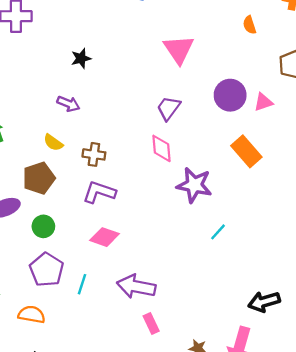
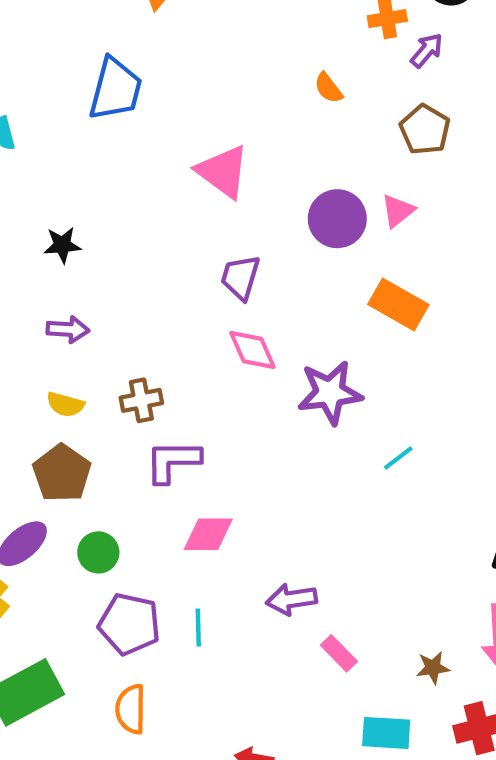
black star: (81, 58) -> (62, 245), turned 30
cyan line: (218, 232) -> (398, 458), turned 30
purple arrow: (136, 286) -> (292, 599), size x0.7
orange semicircle: (32, 315) -> (131, 709), turned -80

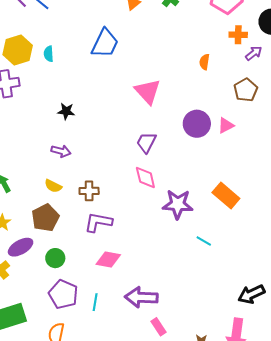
orange semicircle: (328, 88) -> (204, 62), turned 35
orange rectangle: (398, 305) -> (226, 196), moved
cyan line: (398, 458) -> (204, 241), turned 56
purple arrow: (292, 599) -> (141, 297), size x1.4

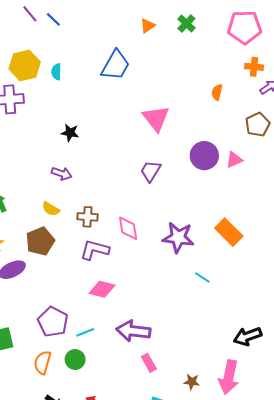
pink diamond: (145, 177) -> (128, 228), moved
green circle: (55, 258) -> (75, 359), moved
cyan line: (95, 302) -> (85, 332), turned 54

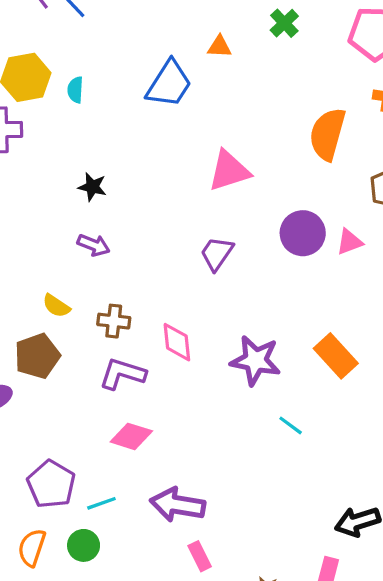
orange triangle: (148, 26) -> (219, 47), moved, turned 35
orange semicircle: (217, 92) -> (327, 134), size x2.0
pink triangle: (156, 118) -> (229, 171), turned 48
purple arrow: (62, 173) -> (94, 245), moved

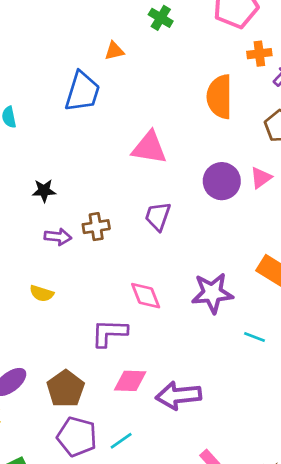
pink triangle: (229, 171) -> (149, 148), turned 42
brown cross: (114, 321) -> (96, 227), moved
brown pentagon: (37, 356) -> (66, 389), moved
purple arrow: (178, 505) -> (178, 395), moved

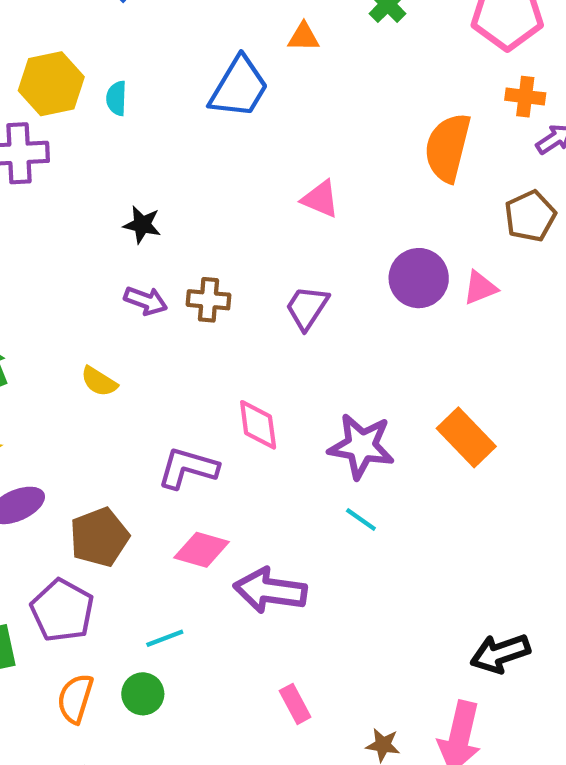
pink triangle: (149, 148) -> (320, 199), size x0.7
cyan line: (255, 337) -> (361, 520), moved
purple pentagon: (77, 437) -> (62, 610), moved

